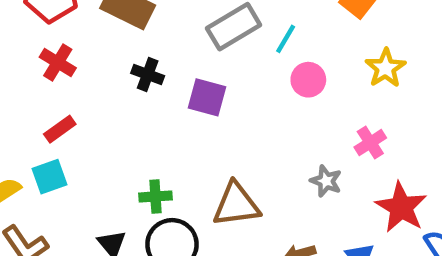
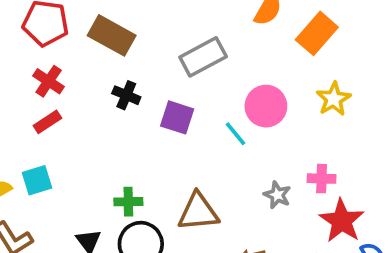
cyan line: (286, 39) -> (235, 134), moved, turned -72
pink circle: (308, 80) -> (266, 106), size x1.4
red rectangle: (60, 129) -> (47, 122), moved
pink cross: (370, 143) -> (322, 179), moved, turned 32

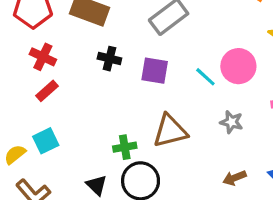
pink circle: (266, 106) -> (238, 66), moved
gray star: (277, 195) -> (231, 122), moved
brown triangle: (198, 212) -> (170, 131), moved

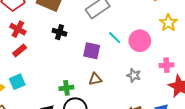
purple square: (155, 71) -> (92, 51), moved
cyan line: (205, 77) -> (115, 38), moved
brown triangle: (170, 131) -> (95, 79), size x0.6

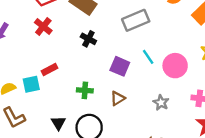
red rectangle: (20, 51) -> (49, 69), moved
brown triangle: (95, 79) -> (118, 98), turned -32
green cross: (66, 88) -> (85, 90), moved

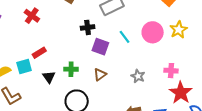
black cross: (88, 39) -> (88, 27), moved, turned -32
pink circle: (175, 66) -> (153, 32), moved
black triangle: (58, 123) -> (49, 77), moved

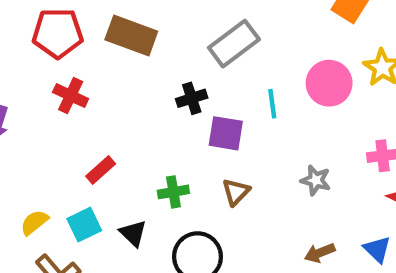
cyan line: (124, 37) -> (272, 104), turned 40
cyan square: (24, 67) -> (84, 225), moved
black triangle: (49, 77) -> (133, 233), moved

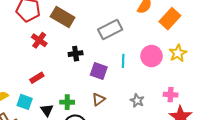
red cross: (71, 96) -> (39, 40), moved
black cross: (192, 98) -> (76, 54), moved
green cross: (173, 192) -> (67, 102), moved
cyan square: (84, 225) -> (25, 102), turned 35

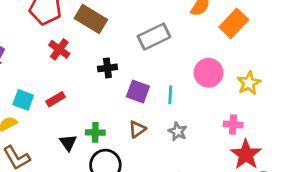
yellow star: (178, 53) -> (249, 83), moved
cyan line: (123, 61) -> (170, 95), moved
gray star: (137, 101) -> (178, 131), moved
cyan square: (25, 102) -> (23, 100), moved

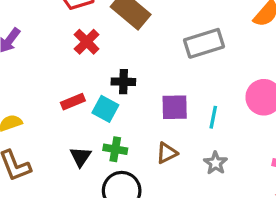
black cross: (107, 68) -> (123, 82), moved
purple square: (138, 92) -> (175, 107), turned -30
cyan square: (23, 100) -> (105, 109), moved

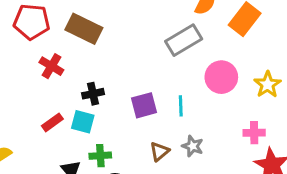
gray rectangle: (204, 43) -> (184, 40), moved
brown triangle: (167, 153) -> (159, 151), moved

